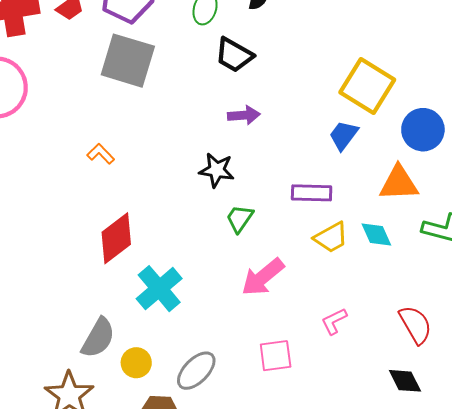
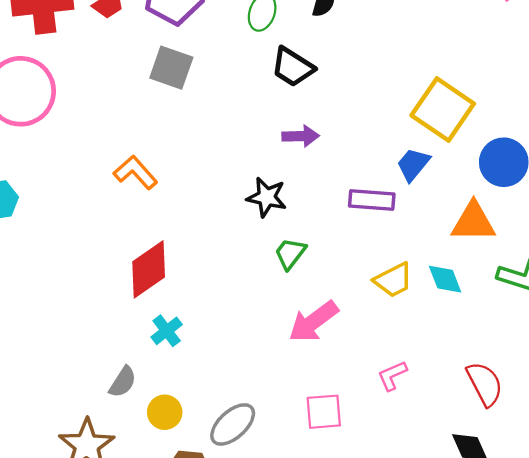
gray square: (128, 61) -> (171, 68), size x0.7
orange L-shape: (101, 154) -> (135, 172), size x1.4
purple rectangle: (312, 193) -> (372, 200), moved
cyan cross: (159, 289) -> (167, 331), moved, size x0.6
gray semicircle: (98, 338) -> (123, 382), size x0.7

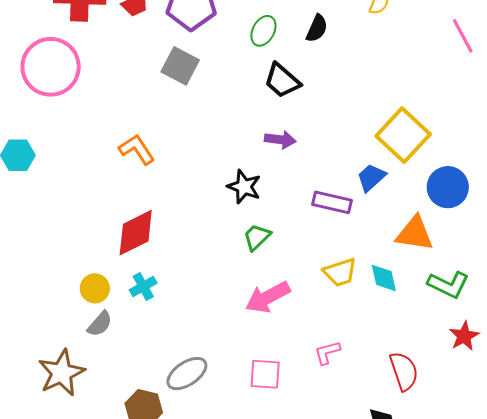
yellow circle: (165, 412) -> (95, 288), moved

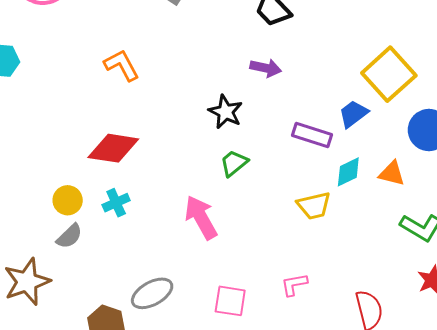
red diamond: (136, 233) -> (113, 148), turned 30
orange triangle: (415, 233) -> (392, 173), size x0.7
cyan diamond: (384, 278) -> (348, 172), moved, turned 72
pink arrow: (268, 297) -> (201, 217), moved, turned 84

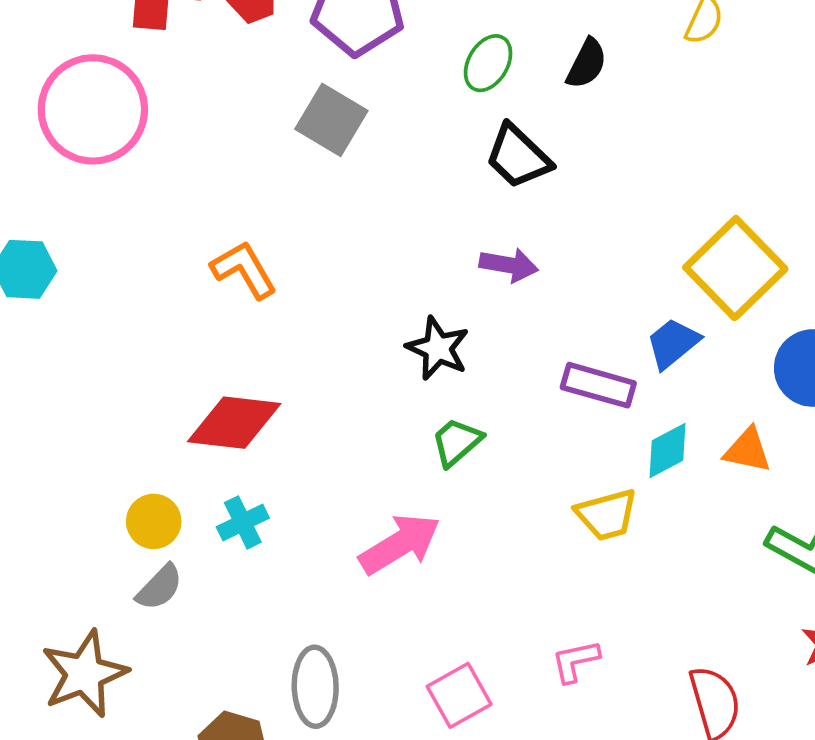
pink arrow: (201, 217) -> (400, 544), turned 90
gray ellipse: (152, 293) -> (315, 687), turned -60
pink square: (230, 301) -> (459, 695), turned -36

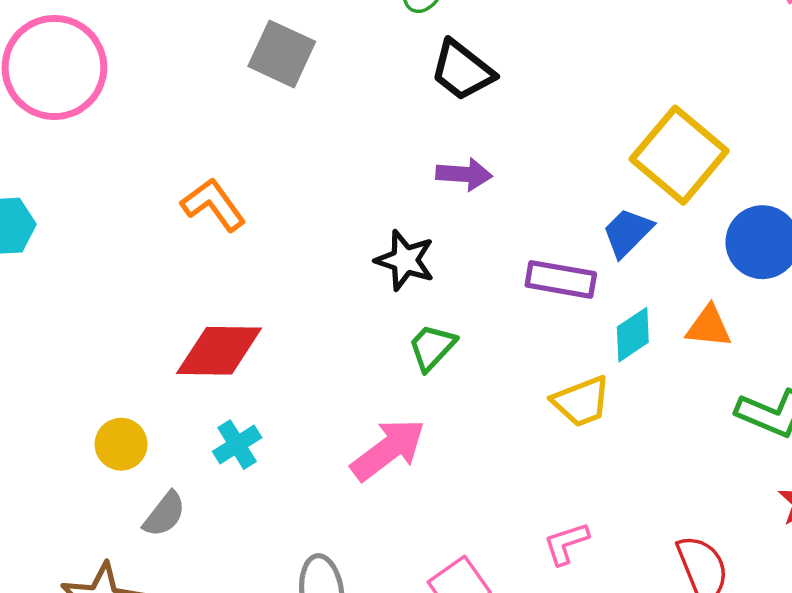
yellow circle: (154, 521) -> (121, 444), moved

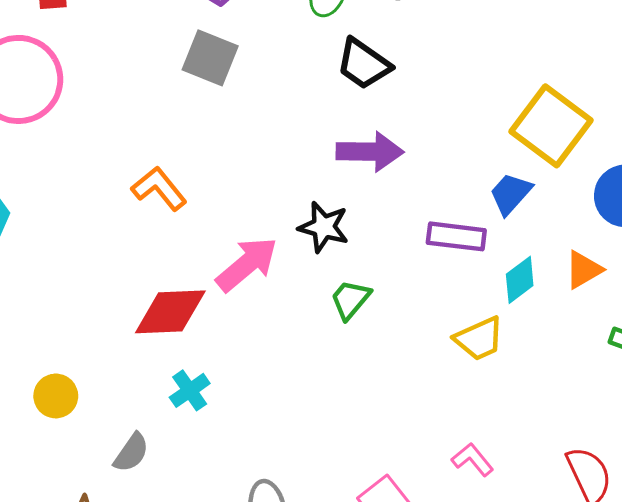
purple arrow: (464, 174) -> (370, 152), size x1.4
orange triangle: (709, 327) -> (584, 270), turned -33
yellow circle: (121, 444) -> (56, 396), moved
pink arrow: (388, 450) -> (247, 264), moved
pink L-shape: (566, 543) -> (473, 459), turned 72

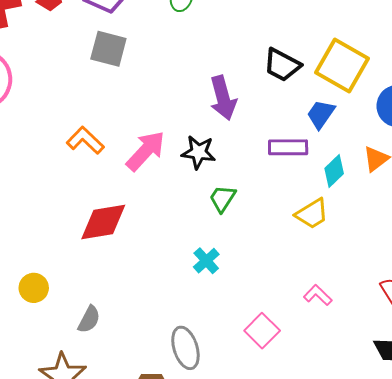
black trapezoid: (364, 64) -> (282, 65), moved
purple arrow: (370, 152) -> (223, 98), turned 81
pink arrow: (247, 264) -> (146, 151), moved
cyan cross: (190, 390) -> (206, 261), moved

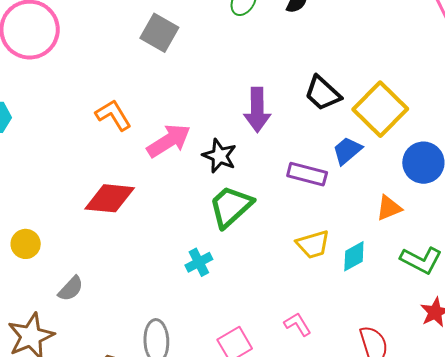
cyan diamond: (334, 171) -> (354, 256), moved
green trapezoid: (223, 198) -> (231, 207), size x1.6

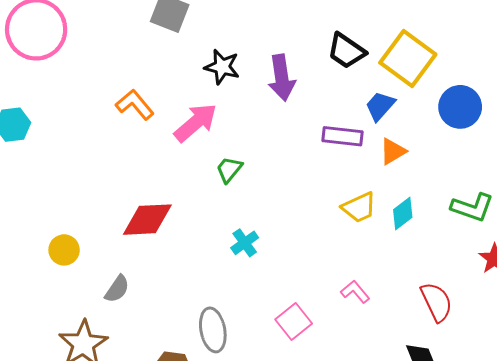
black star: (219, 156) -> (222, 67), moved
red diamond: (110, 198) -> (147, 220), moved
green trapezoid: (231, 207) -> (229, 169), moved, size x0.6
orange triangle: (389, 208) -> (393, 151), moved

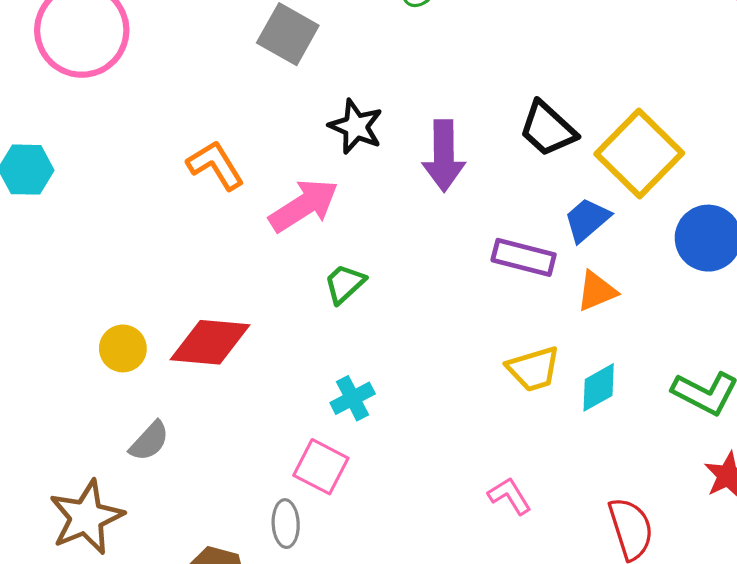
yellow circle: (64, 250) -> (123, 348), moved
pink square: (294, 321) -> (321, 467), moved, turned -32
gray ellipse: (213, 330) -> (286, 524), size x0.7

